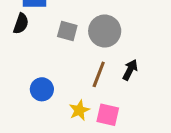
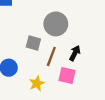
gray square: (67, 31) -> (33, 43), moved
pink square: (108, 115) -> (67, 76), moved

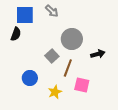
gray square: (33, 43) -> (52, 56), turned 32
black arrow: (75, 53) -> (98, 54), moved, turned 48

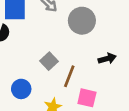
gray circle: (72, 39) -> (82, 21), moved

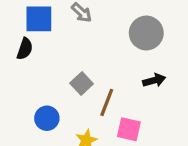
gray circle: (82, 21) -> (146, 33), moved

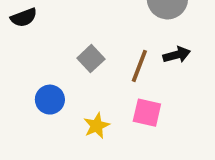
black semicircle: (25, 49) -> (24, 17), turned 50
brown line: (107, 102) -> (139, 66), moved

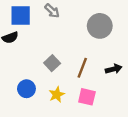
black arrow: (177, 55) -> (114, 69), moved
yellow star: (97, 126) -> (57, 95), moved

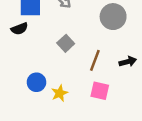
gray square: (52, 63) -> (66, 43), moved
yellow star: (57, 95) -> (60, 93), moved

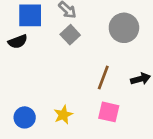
gray square: (66, 43) -> (70, 35), moved
blue circle: (36, 82) -> (25, 117), moved

